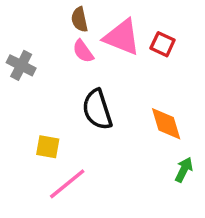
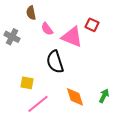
brown semicircle: (80, 19) -> (31, 13), moved
pink triangle: (122, 37) -> (72, 37), moved
orange diamond: (166, 124) -> (75, 97), moved

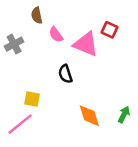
gray cross: (12, 37) -> (14, 44), turned 35
black semicircle: (55, 62) -> (65, 74), size x0.7
pink line: (38, 104) -> (20, 124), moved

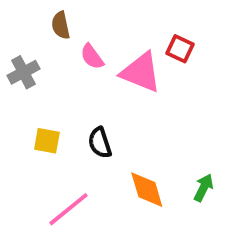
black semicircle: (65, 74) -> (100, 143), moved
yellow square: (32, 99) -> (47, 141), moved
pink line: (20, 124) -> (68, 209), moved

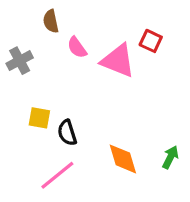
black semicircle: (100, 143) -> (67, 133), moved

